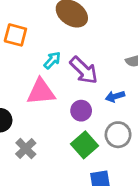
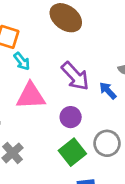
cyan arrow: (52, 60) -> (22, 61), moved, turned 96
blue arrow: (115, 96) -> (108, 91), moved, turned 60

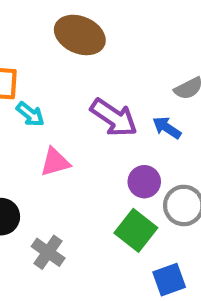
pink triangle: (31, 96) -> (55, 162), size x0.7
purple circle: (71, 117) -> (144, 182), moved

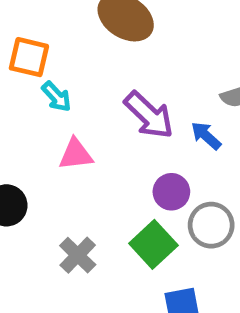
gray cross: (48, 252) -> (78, 255), moved

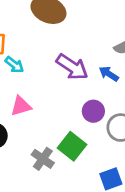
pink triangle: (76, 154) -> (21, 106), moved
green square: (153, 244) -> (72, 146), moved

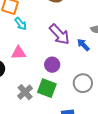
purple circle: (93, 111) -> (52, 65), moved
green square: (72, 146) -> (47, 88), turned -30

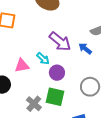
cyan arrow: (21, 24) -> (43, 59), moved

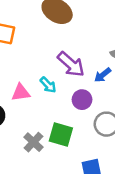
blue arrow: (85, 49) -> (103, 75), turned -80
purple circle: (57, 73) -> (82, 100), moved

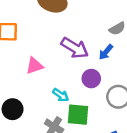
cyan arrow: (48, 85) -> (61, 95), moved
pink triangle: (21, 93) -> (35, 66), moved

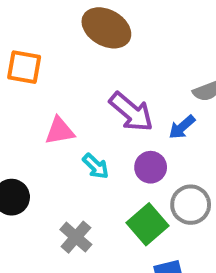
cyan arrow: (61, 95) -> (96, 166), moved
green square: (78, 115) -> (147, 224), moved, turned 35

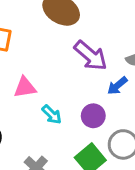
purple arrow: (131, 112) -> (91, 56), moved

